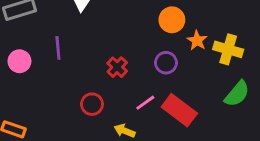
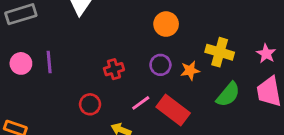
orange star: (197, 41) -> (190, 71), moved, turned 30
purple line: (58, 48) -> (49, 62), moved
red cross: (117, 67) -> (114, 69), turned 30

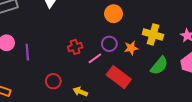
purple line: (49, 62) -> (27, 52), moved
pink line: (141, 103) -> (95, 58), moved
red circle: (90, 104) -> (53, 81), moved

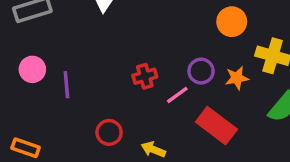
orange circle: (114, 14) -> (232, 22), moved

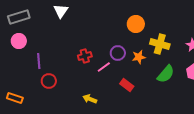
pink circle: (32, 69) -> (19, 41), moved
red rectangle: (216, 126) -> (127, 85), size x0.6
red circle: (109, 132) -> (49, 81), moved

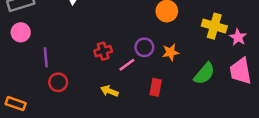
yellow cross: (160, 44) -> (214, 26), moved
red rectangle: (127, 85) -> (156, 87), turned 64
yellow arrow: (90, 99) -> (109, 91), moved

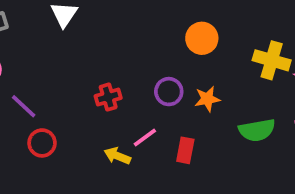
purple line: (46, 57) -> (24, 106), turned -42
pink line: (127, 65) -> (145, 137), moved
green semicircle: (204, 74) -> (257, 130), turned 40

